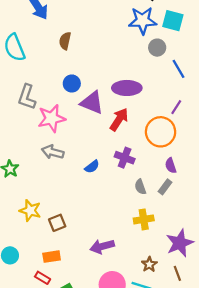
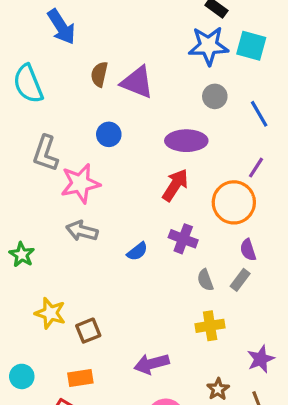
gray circle: (157, 48) -> (215, 96), moved
purple triangle: (92, 103) -> (137, 82), moved
purple star: (180, 243) -> (261, 359), size x0.7

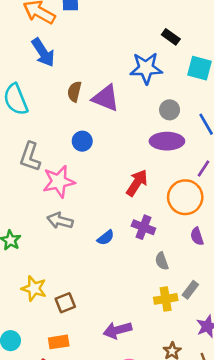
blue star: (208, 46) -> (146, 68), moved
purple ellipse: (186, 141) -> (167, 141), moved
gray rectangle: (240, 280) -> (190, 290), moved

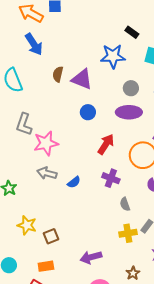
blue circle: (82, 141) -> (88, 112), moved
blue semicircle: (106, 238) -> (74, 182), moved

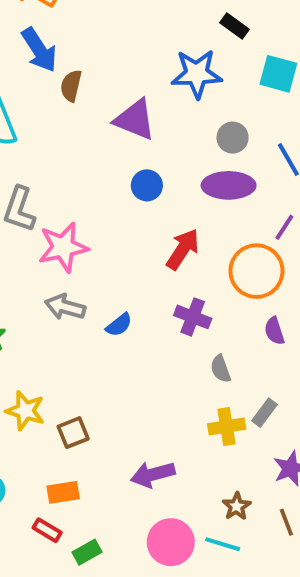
brown semicircle: (58, 74) -> (71, 86), moved

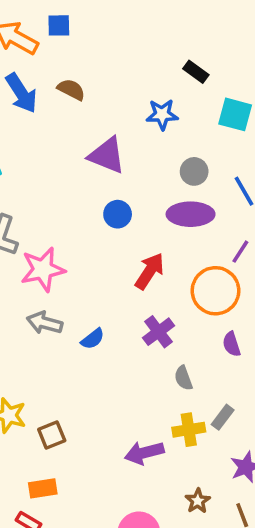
blue star: (197, 74) -> (162, 114), size x0.7
brown semicircle: (71, 86) -> (71, 90), moved, turned 104
purple cross: (193, 317) -> (159, 332), turned 32
purple arrow: (153, 474) -> (144, 453), moved

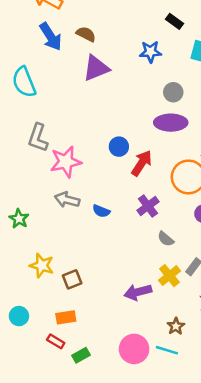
purple triangle: (107, 155) -> (96, 68), moved, turned -44
blue circle: (118, 214) -> (119, 147), moved
blue semicircle: (93, 339) -> (101, 211), turned 60
gray semicircle: (183, 378) -> (166, 239), turned -30
yellow cross: (189, 430) -> (169, 276), turned -30

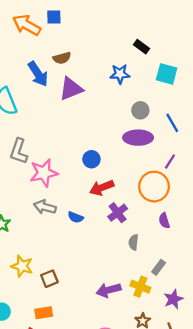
brown semicircle: (86, 34) -> (62, 58), turned 138
blue arrow: (51, 37) -> (38, 74), moved
red arrow: (142, 163) -> (102, 188), moved, turned -145
gray semicircle: (166, 239) -> (134, 242), turned 56
yellow cross: (169, 276) -> (140, 287), moved, turned -30

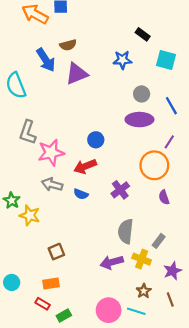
red arrow: (102, 188) -> (85, 166), moved
gray semicircle: (134, 242) -> (126, 231), moved, size x1.6
yellow star: (22, 266) -> (30, 215), moved

